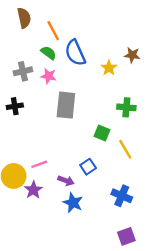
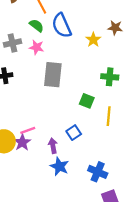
yellow line: (125, 149) -> (109, 116), turned 36
purple arrow: (66, 181) -> (53, 146), turned -120
purple star: (33, 190) -> (22, 142), moved
blue cross: (122, 196) -> (98, 172), moved

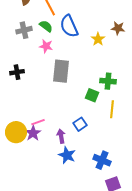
gray cross: (12, 43) -> (24, 30), moved
green cross: (110, 77) -> (108, 81), moved

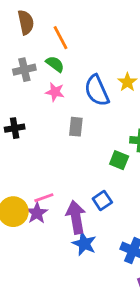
blue semicircle: (69, 26) -> (97, 91), moved
gray rectangle: (61, 71) -> (76, 127), size x0.6
purple arrow: (61, 136) -> (76, 217), size x1.6

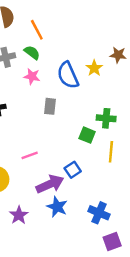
pink line: (44, 198) -> (30, 155), moved
purple star: (37, 213) -> (19, 215), moved
purple arrow: (76, 217) -> (50, 184), turned 76

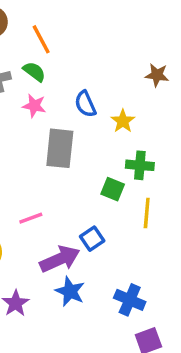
yellow star: (94, 68) -> (123, 121), moved
blue semicircle: (68, 75) -> (85, 104), size x0.7
gray rectangle: (50, 106) -> (60, 148), size x1.6

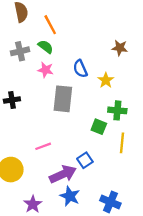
brown star: (157, 75) -> (120, 48), moved

